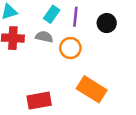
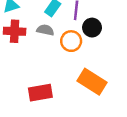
black circle: (107, 23) -> (92, 28), moved

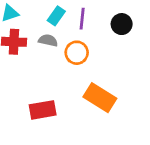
black circle: (92, 28) -> (122, 24), moved

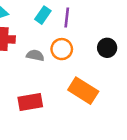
black circle: (122, 24) -> (107, 48), moved
gray semicircle: (48, 40) -> (35, 55), moved

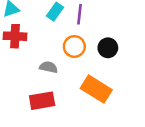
black circle: (107, 48) -> (108, 48), moved
gray semicircle: (35, 55) -> (49, 67), moved

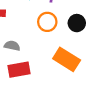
gray semicircle: (49, 67) -> (12, 46), moved

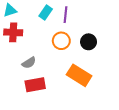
gray semicircle: (12, 46) -> (29, 63), turned 136

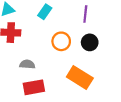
purple line: (65, 15) -> (85, 14), moved
gray semicircle: (29, 63) -> (27, 64), turned -144

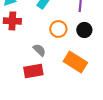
gray semicircle: (27, 64) -> (39, 50), moved, turned 40

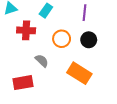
red cross: (12, 21) -> (26, 30), moved
red rectangle: (33, 71) -> (23, 83), moved

